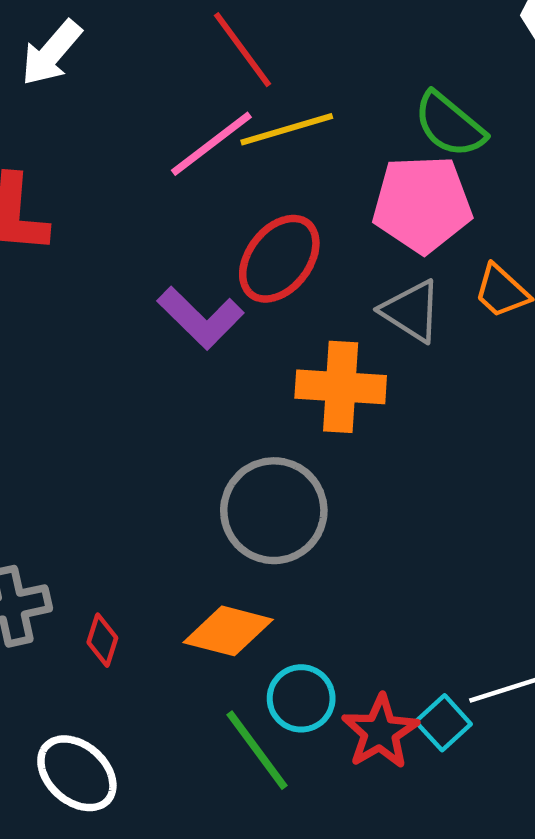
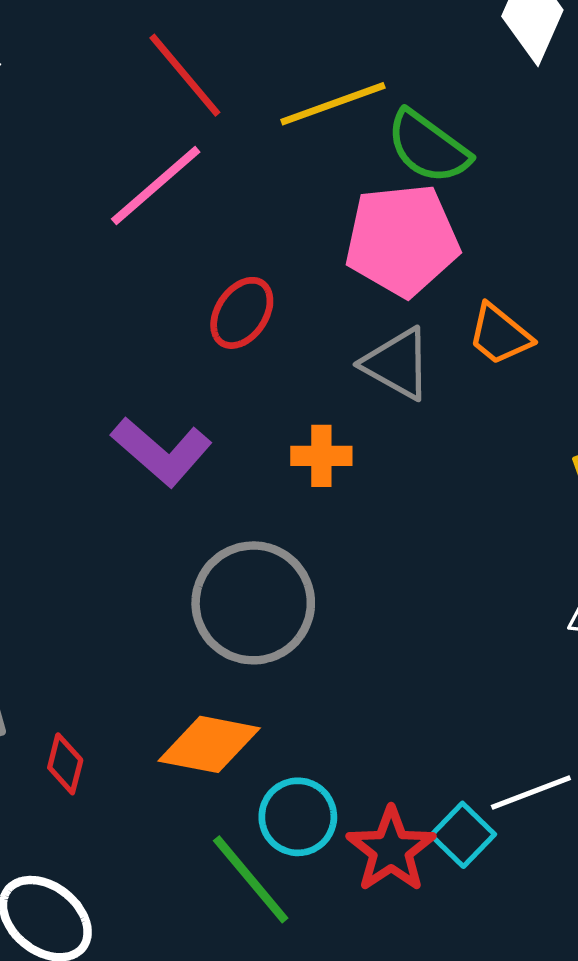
yellow line: (287, 129) -> (333, 104), moved
red ellipse: (279, 259) -> (242, 313), size x0.7
purple L-shape: (201, 318) -> (162, 452), moved
orange cross: (341, 387) -> (321, 456), size x0.6

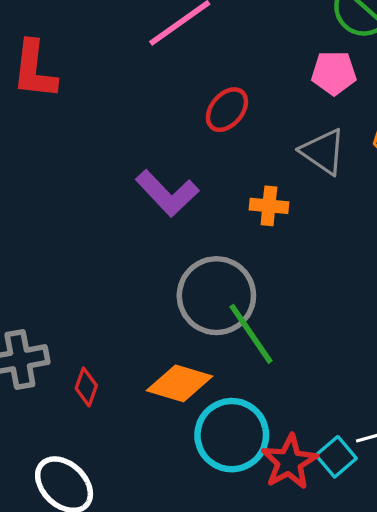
pink pentagon: (402, 240) -> (334, 73), size x0.6
cyan circle: (298, 817) -> (232, 435), size x1.5
green line: (251, 879) -> (251, 334), moved

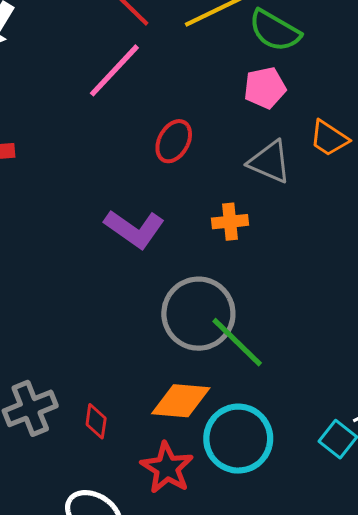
red star: (289, 462) -> (167, 468), moved

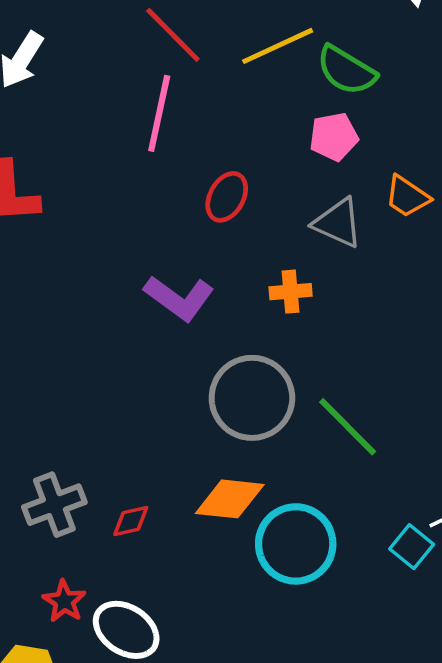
pink line: (114, 70) -> (159, 113), turned -32
green line: (237, 342) -> (348, 427), moved
red diamond: (96, 421) -> (131, 521), turned 68
red star: (167, 468) -> (64, 601), moved, size x0.7

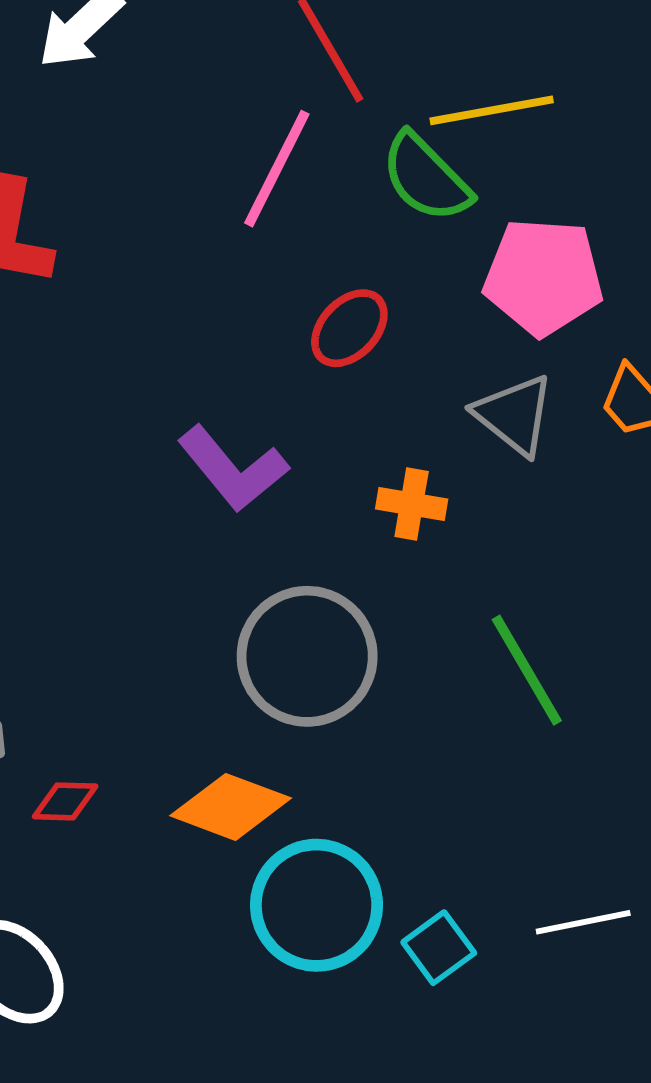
green semicircle: (346, 70) -> (426, 178), moved
pink pentagon: (334, 137) -> (543, 277), size x1.5
green line: (348, 427) -> (527, 670), moved
cyan square: (412, 547) -> (439, 948), moved

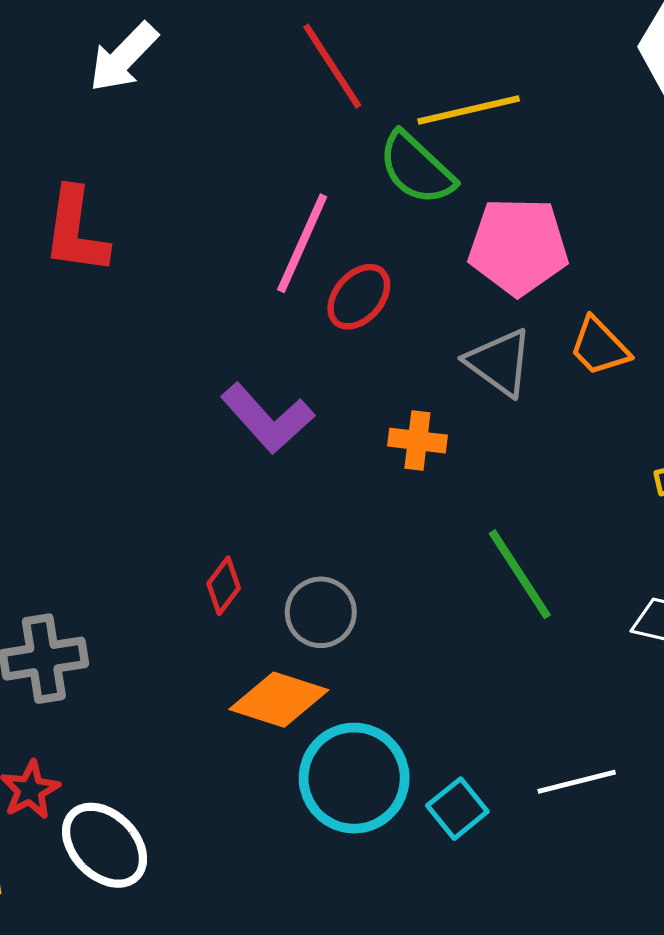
pink line: (277, 169) -> (302, 243), moved
gray circle: (307, 656) -> (321, 612), moved, size x0.6
red diamond: (65, 801) -> (224, 586), moved, turned -52

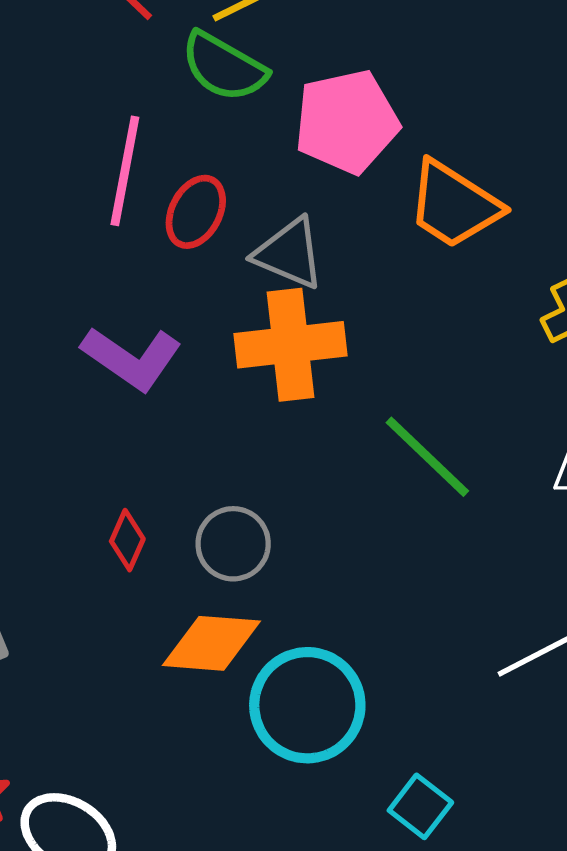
orange trapezoid: (599, 347) -> (454, 205), size x1.5
gray triangle: (499, 362) -> (289, 253), moved
orange cross: (417, 441) -> (291, 345), size x1.8
cyan square: (457, 809) -> (420, 806), moved

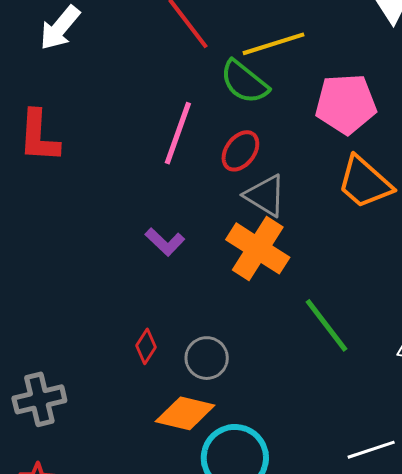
pink pentagon: (347, 122) -> (346, 104), moved
red ellipse: (196, 212) -> (240, 151), moved
orange cross: (291, 345) -> (258, 248), turned 30
purple L-shape: (132, 358) -> (165, 242), size x0.7

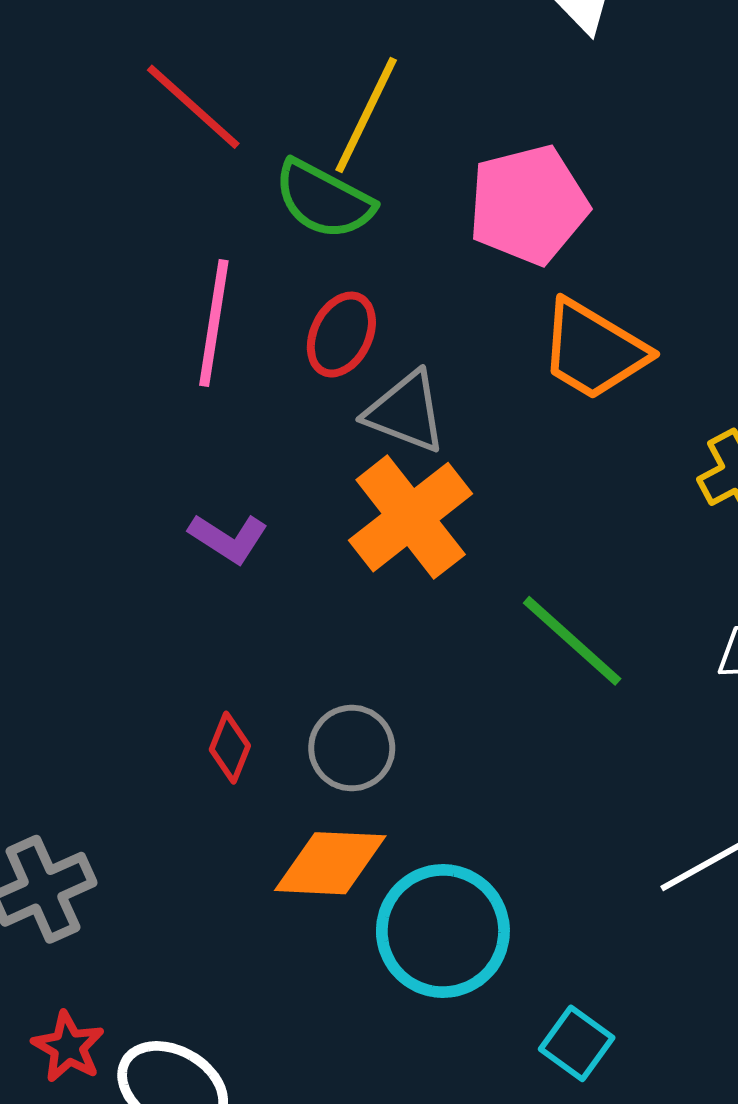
yellow line: (273, 44) -> (366, 115), turned -36
orange cross: (258, 248) -> (411, 517), turned 30

